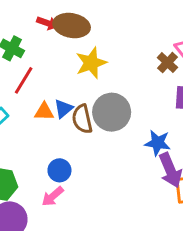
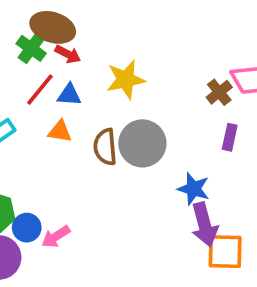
red arrow: (47, 23) -> (68, 54), moved
brown ellipse: (72, 26) -> (53, 27), moved
blue triangle: (63, 109) -> (69, 95), moved, turned 36
blue circle: (59, 170) -> (27, 228), moved

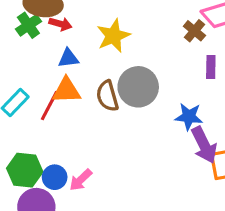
green cross: (31, 48) -> (28, 25), turned 30
red line: (40, 90) -> (49, 106), moved
orange triangle: (60, 131) -> (66, 90), size x1.4

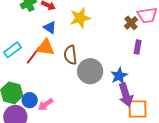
blue triangle: (68, 58) -> (50, 28), turned 32
gray circle: (138, 87) -> (90, 71), moved
blue star: (189, 117) -> (119, 76), turned 30

